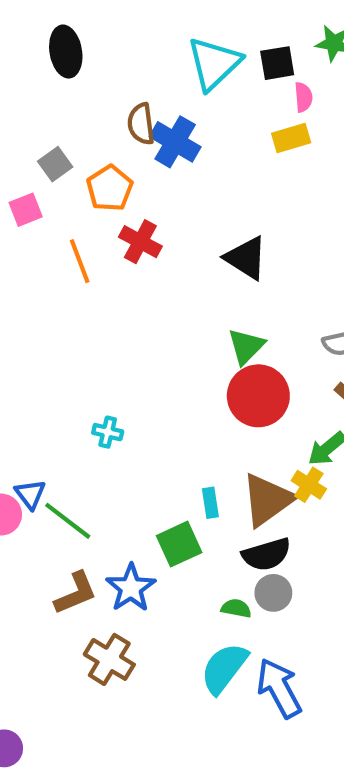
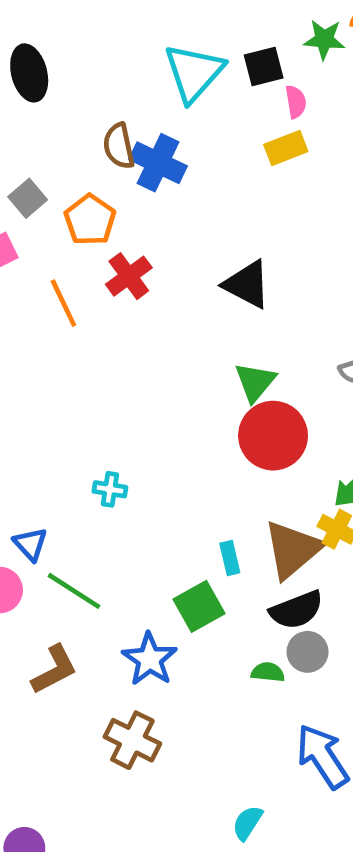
red cross: (140, 242) -> (129, 276), turned 30
blue triangle: (30, 494) -> (30, 544), moved
brown L-shape: (76, 593) -> (54, 670), moved
cyan semicircle: (224, 668) -> (247, 823), moved, size x0.6

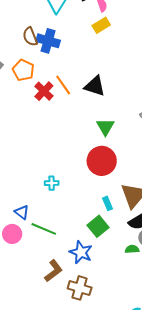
orange line: (63, 303) -> (63, 85), moved
red circle: (273, 436) -> (102, 161), moved
brown L-shape: (54, 670) -> (53, 271), moved

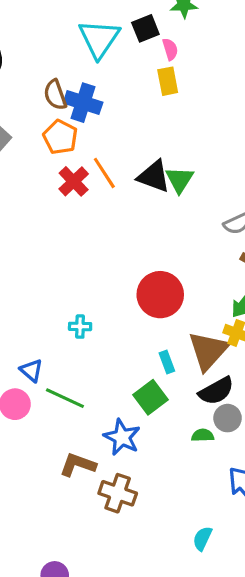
yellow rectangle: (101, 25) -> (168, 81), turned -72
orange pentagon: (23, 70) -> (60, 137), moved
green triangle: (105, 127) -> (180, 180), moved
brown L-shape: (53, 271) -> (78, 465), turned -125

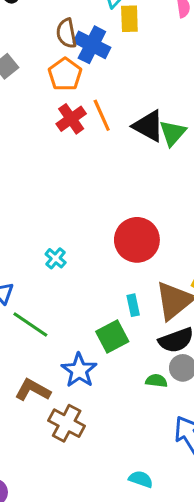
yellow rectangle: (168, 81) -> (129, 19), moved
cyan cross: (80, 327) -> (56, 258), turned 30
cyan semicircle: (202, 538) -> (141, 479), turned 75

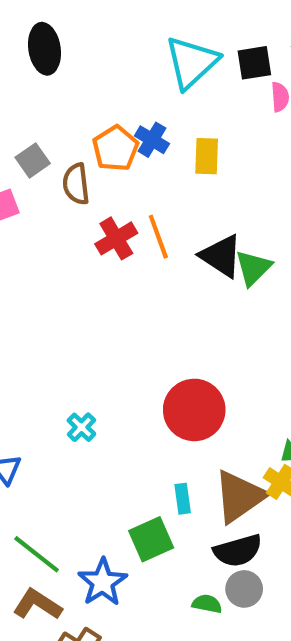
yellow rectangle: (129, 19) -> (207, 156), moved
brown semicircle: (66, 33) -> (76, 184), moved
blue cross: (92, 45) -> (152, 140), size x0.7
orange pentagon: (65, 74) -> (115, 148), moved
green line: (30, 324) -> (37, 554), moved

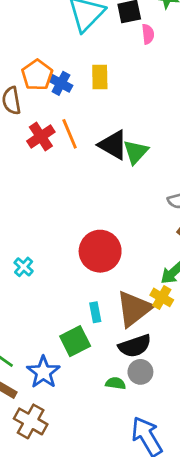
blue cross: (152, 140) -> (61, 83), moved

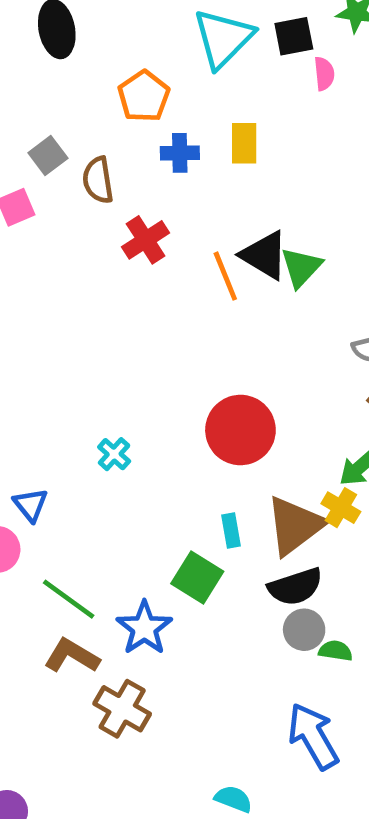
orange pentagon: (37, 75) -> (144, 96), moved
blue cross: (61, 83) -> (180, 153), turned -30
orange line: (70, 134) -> (225, 276), moved
green square: (75, 341) -> (197, 578), turned -32
green semicircle: (116, 383) -> (336, 651), moved

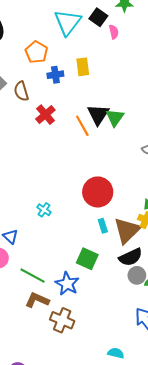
black square: (294, 36) -> (98, 17), turned -36
black triangle: (264, 255) -> (98, 114), turned 40
cyan rectangle: (231, 531) -> (103, 226), moved

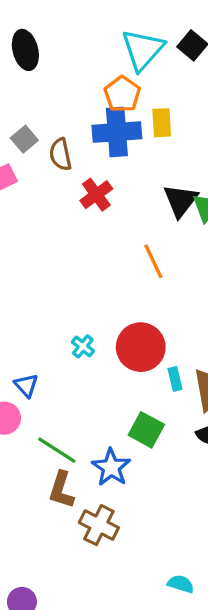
orange pentagon: (36, 52) -> (122, 94), moved
blue cross: (55, 75) -> (117, 132), size x1.8
orange line: (82, 126) -> (153, 261), moved
red circle: (98, 192) -> (141, 347), moved
brown L-shape: (37, 300) -> (61, 490), turned -100

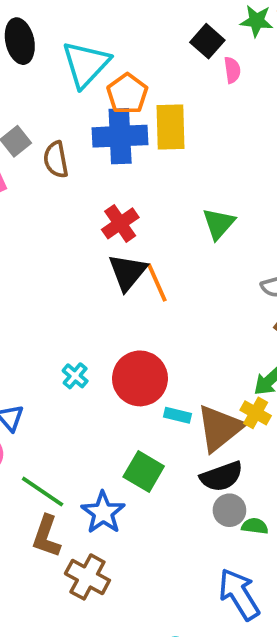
cyan triangle: (143, 50) -> (86, 64), moved
yellow rectangle: (162, 123) -> (171, 127), size x1.4
red cross: (96, 195) -> (120, 223), moved
black triangle: (181, 201) -> (128, 272), moved
cyan rectangle: (175, 379) -> (178, 415), turned -65

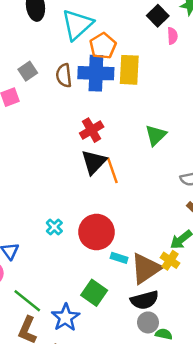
brown semicircle: (56, 160) -> (64, 75), moved

